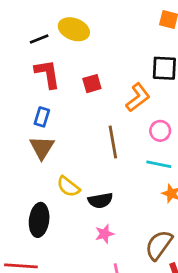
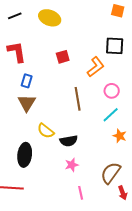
black line: (39, 39) -> (15, 16), moved
red L-shape: (47, 74) -> (17, 52), moved
cyan line: (159, 164) -> (111, 115), turned -54

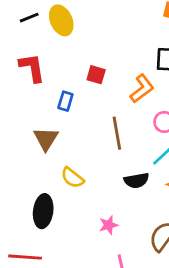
yellow ellipse: (50, 18) -> (61, 20), moved, turned 45
red square: (63, 57) -> (96, 75), turned 32
blue rectangle: (27, 81) -> (65, 101), moved
black semicircle: (69, 141) -> (136, 180), moved

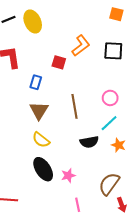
orange L-shape: (142, 89) -> (81, 46), moved
brown triangle: (46, 139) -> (39, 111), moved
black ellipse: (43, 211) -> (43, 169), moved, turned -40

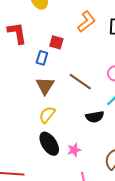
red square: (59, 62) -> (56, 42), moved
brown line: (75, 106) -> (80, 82), turned -45
yellow semicircle: (41, 140) -> (47, 115), turned 90

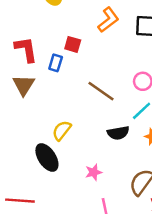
red L-shape: (17, 33) -> (26, 49), moved
brown triangle: (45, 86) -> (24, 85), moved
black ellipse: (49, 144) -> (47, 158), moved

